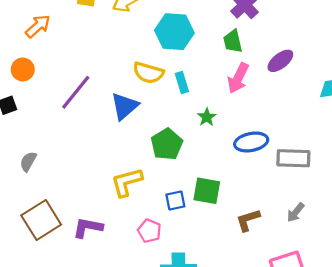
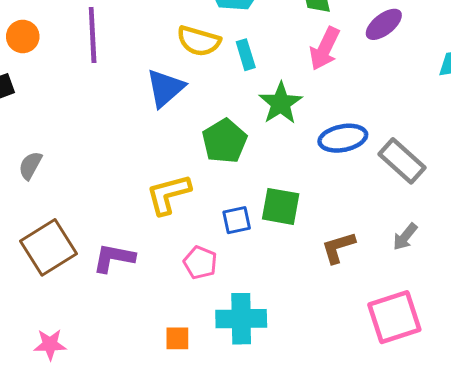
purple line: (76, 92) -> (93, 35), moved, turned -42
green star: (207, 117) -> (281, 103), size x1.6
gray rectangle: (293, 158) -> (402, 161), turned 40

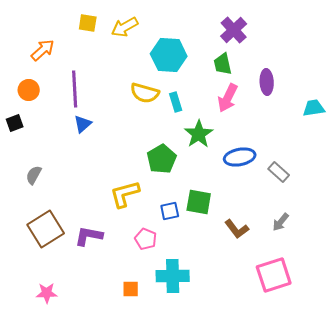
purple ellipse: (384, 24) -> (267, 82), turned -55
blue triangle: (165, 88) -> (83, 124), moved, size x0.7
gray rectangle: (402, 161) -> (279, 172), size x0.7
brown L-shape: (338, 247) -> (237, 229), turned -110

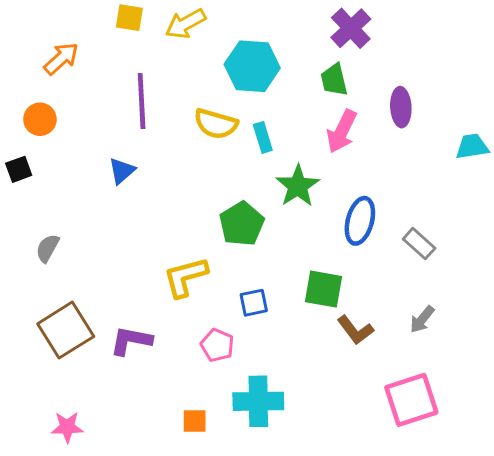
purple line: (75, 89) -> (142, 101), moved
blue ellipse: (240, 157) -> (360, 221), turned -64
green square: (199, 202) -> (324, 289), moved

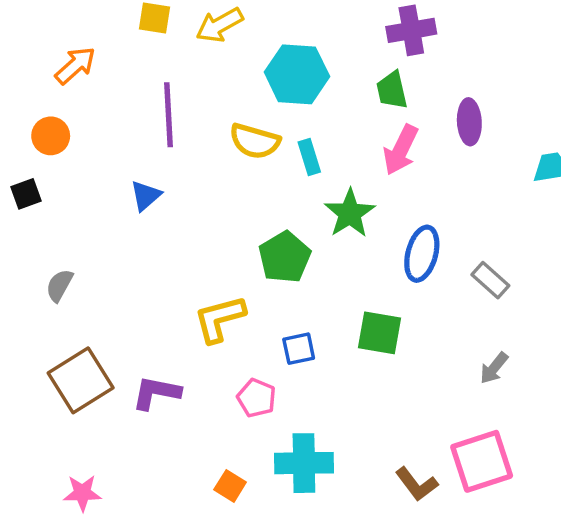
purple cross: (351, 28) -> (411, 30), turned 33
brown L-shape: (355, 330) -> (417, 484), moved
orange square: (195, 421) -> (230, 486), turned 32

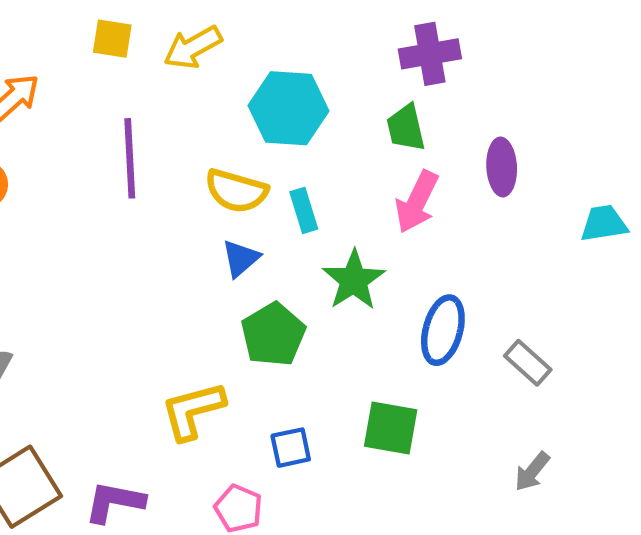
blue triangle: (146, 196) -> (241, 258), moved

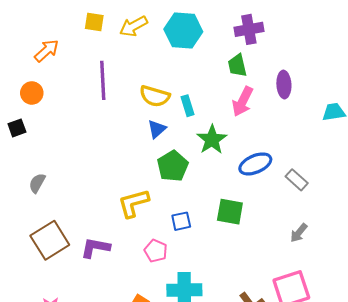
cyan hexagon: (288, 108) -> (183, 30), moved
blue ellipse: (443, 330) -> (255, 164), turned 52

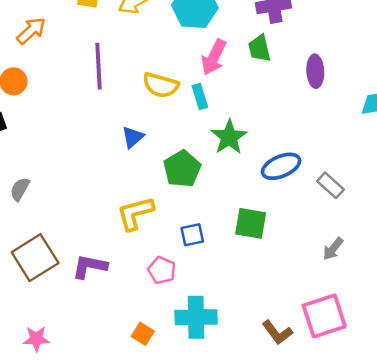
pink arrow: (243, 101) -> (214, 57), moved
blue triangle: (157, 129) -> (133, 137), moved

